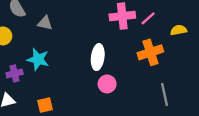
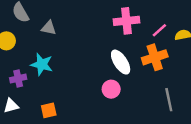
pink line: (148, 18) -> (159, 30), moved
white ellipse: (98, 57) -> (121, 62), moved, turned -40

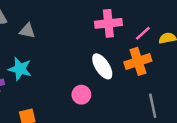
pink circle: (111, 89) -> (81, 95), moved

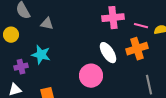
pink line: (143, 33) -> (141, 26), turned 56
pink circle: (81, 95) -> (91, 76), size x1.5

